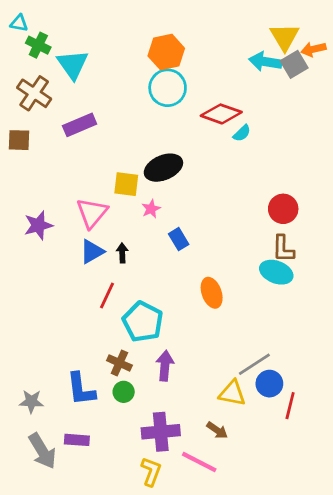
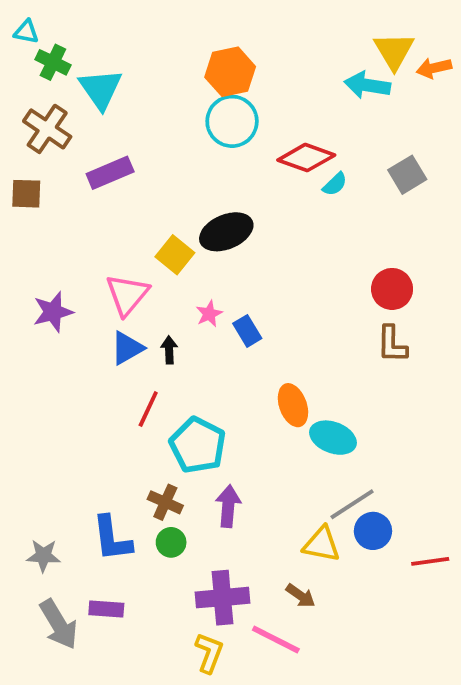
gray square: (294, 64) -> (407, 175), moved
yellow square: (126, 184) -> (175, 255), turned 32
pink star: (151, 209) -> (209, 314), moved
cyan ellipse: (276, 272) -> (333, 438), moved
red line: (290, 406) -> (430, 561), moved, turned 68

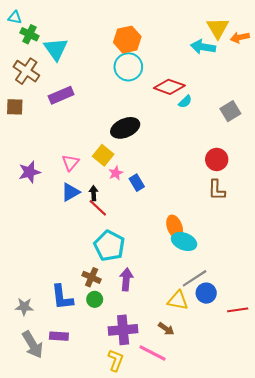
gray square: (407, 175) -> (230, 111), moved
yellow square: (175, 255) -> (103, 155), moved
pink triangle: (127, 295) -> (70, 163), size x0.7
orange ellipse: (293, 405) -> (175, 227), moved
red line: (148, 409) -> (98, 208), moved, turned -72

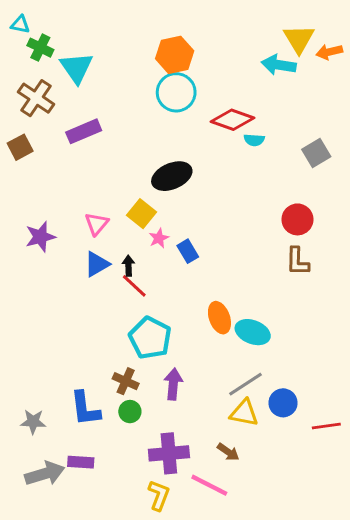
cyan semicircle: (185, 102) -> (254, 140), turned 48
brown square: (15, 107) -> (20, 147), turned -30
orange ellipse: (175, 227) -> (219, 318), moved
gray line: (195, 278) -> (245, 384), moved
gray arrow: (33, 345) -> (45, 474), turned -76

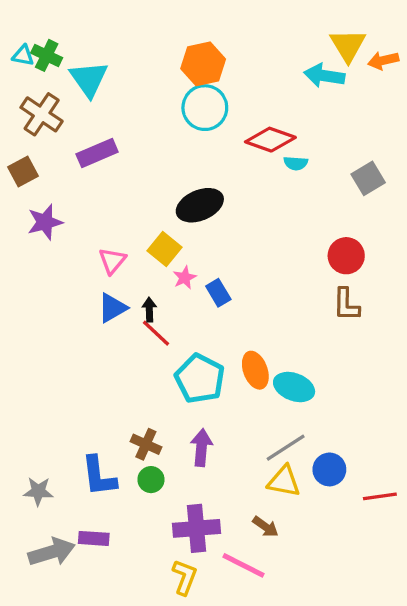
cyan triangle: (20, 24) -> (23, 55), moved
purple star: (40, 237) -> (45, 222), moved
cyan pentagon: (150, 338) -> (200, 379), moved

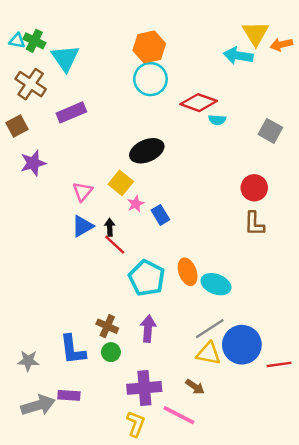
gray square: (368, 178) -> (270, 131), turned -30
blue circle: (329, 469) -> (242, 345), size x1.6

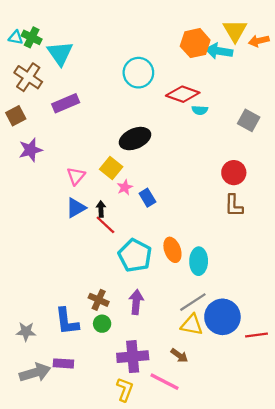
orange hexagon: (149, 47) -> (195, 43), moved
cyan ellipse: (216, 284) -> (199, 261), turned 70

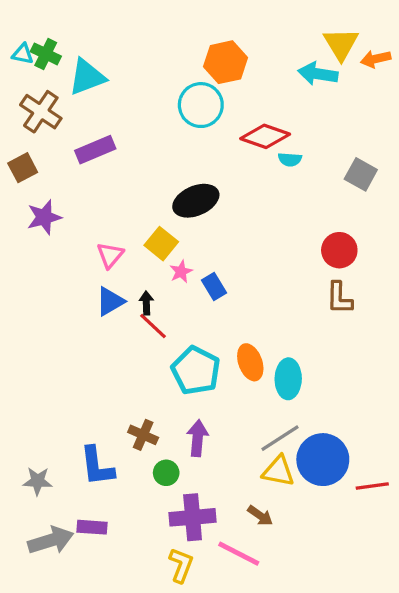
orange hexagon: (195, 43) -> (226, 62), moved
cyan triangle: (60, 53) -> (87, 77), turned 44
green circle: (102, 324) -> (166, 473), moved

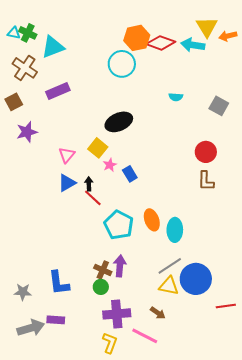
red diamond: (265, 136) -> (161, 43), moved
brown cross: (143, 435) -> (103, 270), moved
red line: (372, 486) -> (226, 306), moved

